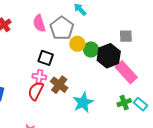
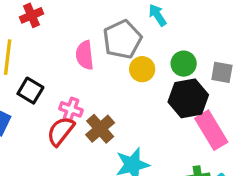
pink semicircle: (39, 23) -> (85, 55), moved
green circle: (91, 50) -> (184, 64), moved
black square: (46, 58) -> (30, 91), moved

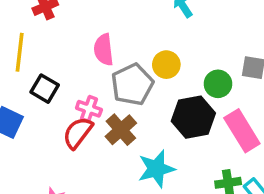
gray pentagon: (122, 39) -> (132, 84), moved
green circle: (184, 64) -> (218, 84), moved
black hexagon: (188, 98) -> (193, 117), moved

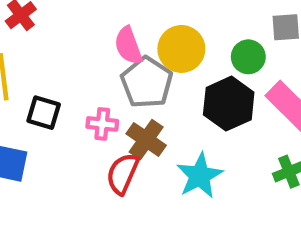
pink semicircle: (104, 50) -> (128, 46), moved
yellow circle: (166, 65) -> (181, 49), size x1.4
red semicircle: (78, 133) -> (123, 174), moved

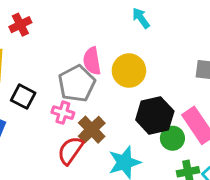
green circle: (248, 57) -> (172, 138), moved
gray pentagon: (147, 82) -> (77, 84), moved

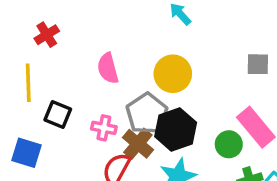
pink semicircle: (92, 61) -> (108, 68), moved
gray pentagon: (77, 84) -> (147, 113), moved
black hexagon: (155, 116) -> (176, 130), moved

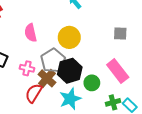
green circle: (229, 144) -> (92, 83), moved

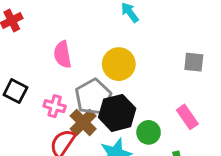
pink rectangle: (118, 71) -> (187, 117), size x0.7

